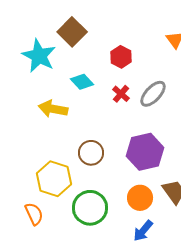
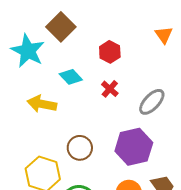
gray ellipse: (153, 94) -> (152, 102), moved

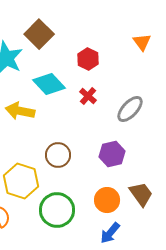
cyan diamond: (71, 77) -> (49, 84), size x1.4
purple hexagon: (134, 147) -> (112, 154), size x0.7

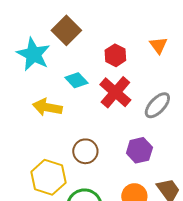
orange triangle: (142, 42) -> (158, 45), moved
cyan diamond: (49, 84) -> (76, 80), size x0.7
red cross: (88, 96) -> (115, 92), size x1.8

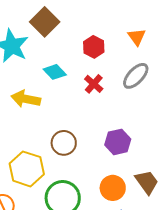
red cross: (115, 92) -> (94, 84), size x0.6
gray ellipse: (157, 105) -> (136, 76), moved

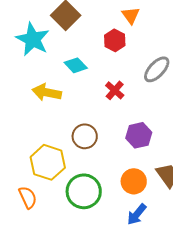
orange triangle: (137, 37) -> (131, 15), moved
red cross: (94, 84) -> (115, 90), moved

